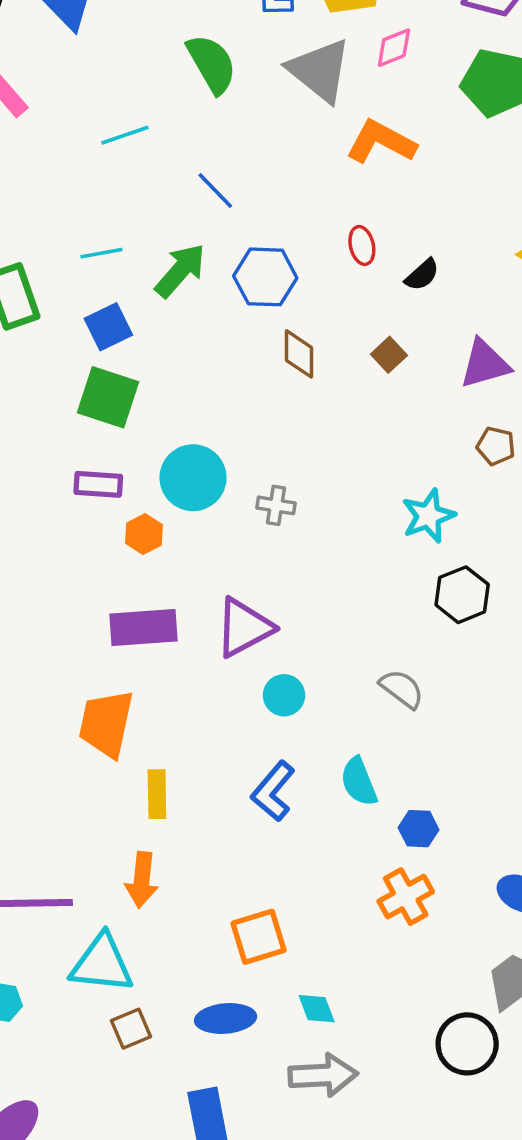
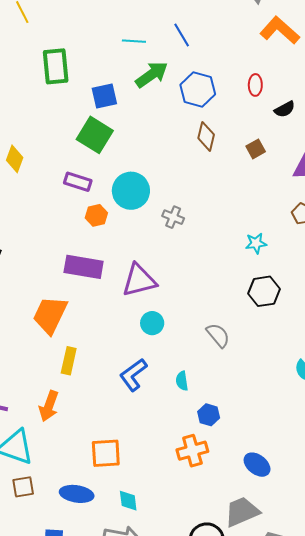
cyan line: (101, 253) -> (134, 41), moved
cyan star: (428, 516) -> (256, 243), size x0.7
cyan semicircle: (359, 782) -> (182, 381), size x0.7

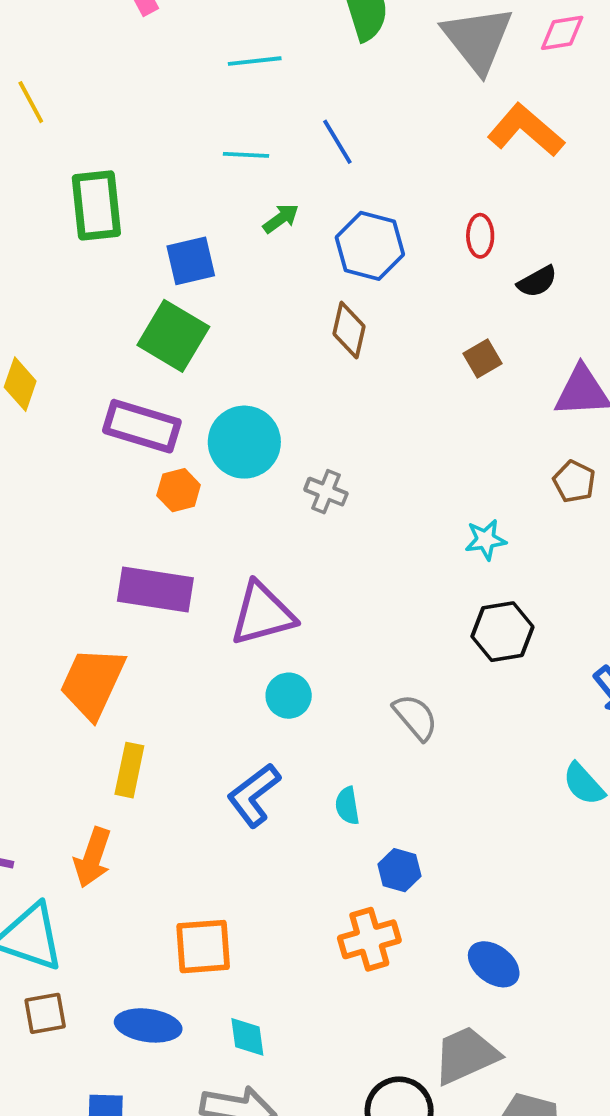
green arrow: (152, 75) -> (281, 219), size x0.6
brown diamond: (206, 136) -> (349, 330), moved
purple rectangle: (78, 182) -> (142, 426), size x1.4

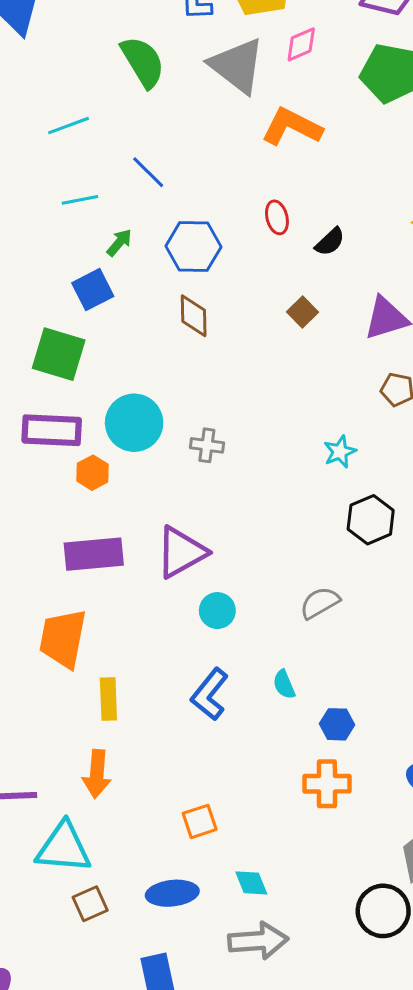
blue square: (191, 261) -> (93, 290), moved
gray semicircle: (415, 717) -> (320, 603), turned -66
orange cross: (369, 939) -> (327, 784), turned 30
orange square: (203, 947) -> (200, 821), size x0.7

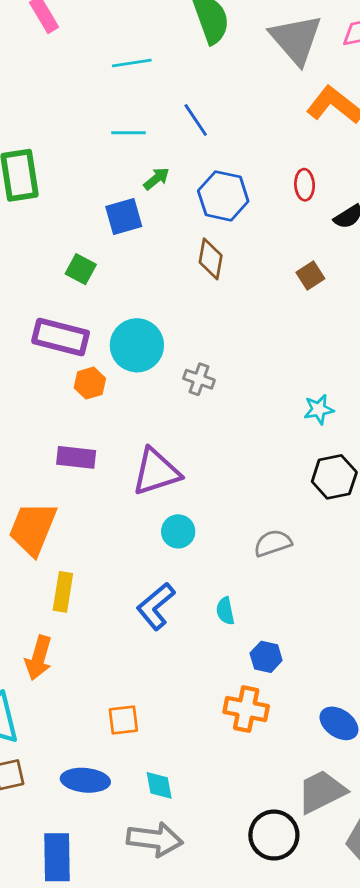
green square: (59, 354) -> (81, 269), size x0.6
purple rectangle: (94, 554) -> (76, 457), size x0.7

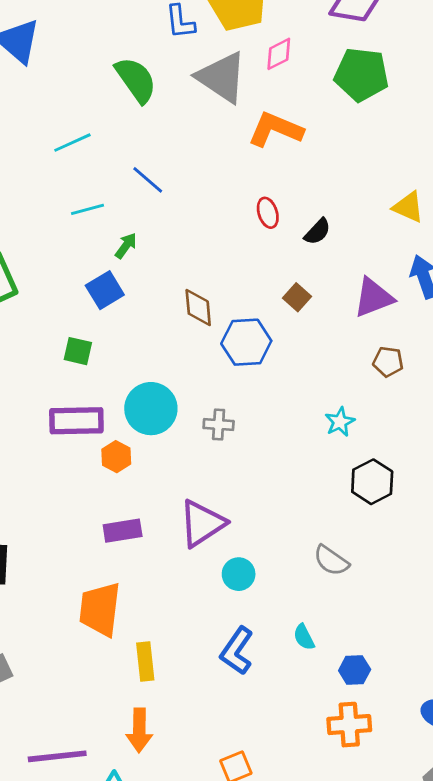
blue hexagon: (223, 196) -> (246, 342), moved
gray semicircle: (273, 543) -> (331, 561), turned -111

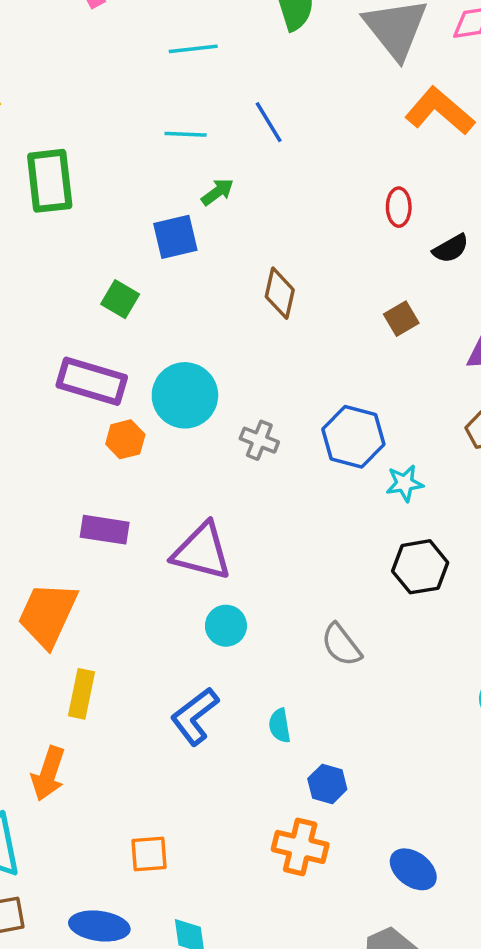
blue hexagon: (246, 342) -> (353, 437), moved
purple triangle: (202, 523) -> (202, 551), turned 30

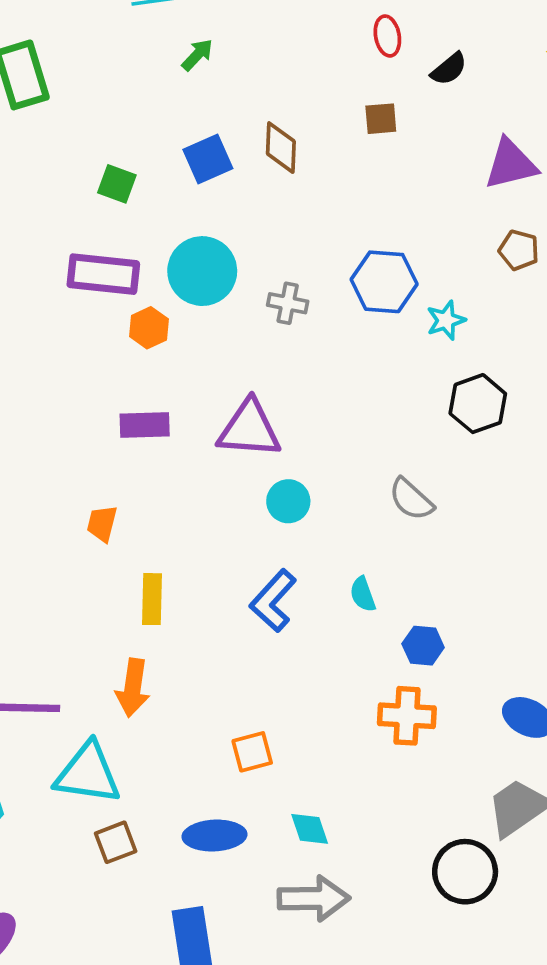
blue square: (175, 237) -> (208, 159), moved
brown square: (401, 319) -> (381, 119), moved, turned 36
orange trapezoid: (48, 615) -> (102, 524), size x0.5

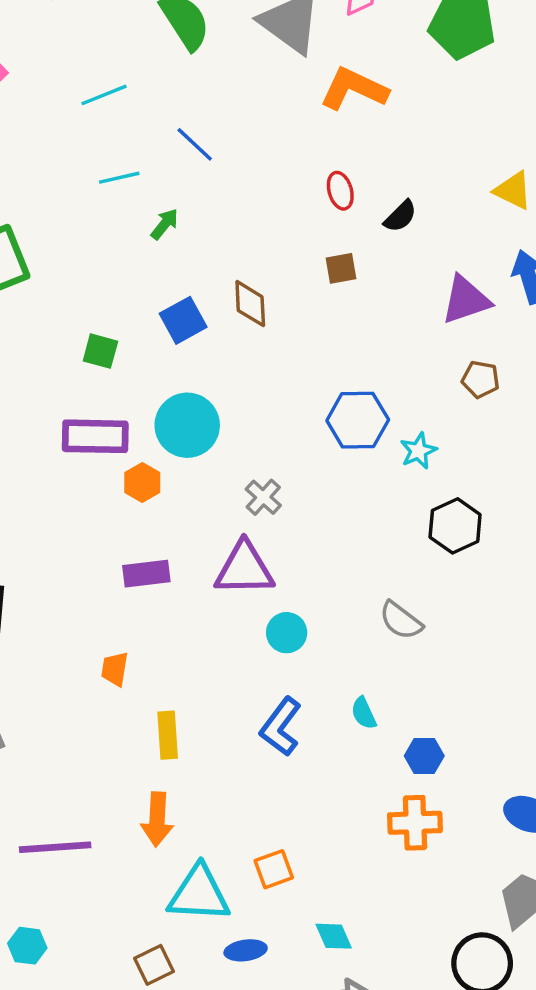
gray cross: (288, 303) -> (263, 497), moved, turned 36
cyan triangle: (88, 773) -> (199, 894), moved
blue ellipse: (214, 836) -> (246, 950), size x0.7

